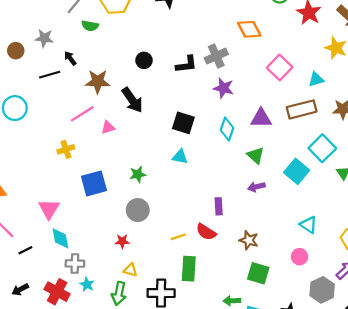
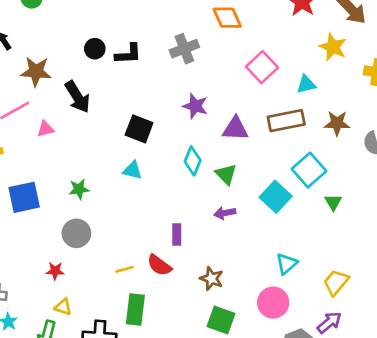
black L-shape: (186, 64) -> (128, 54), moved
purple star: (224, 88) -> (195, 106), moved
cyan diamond: (227, 129) -> (193, 161), moved
cyan triangle: (308, 225) -> (286, 264), turned 42
pink circle: (300, 257) -> (273, 303), size x1.5

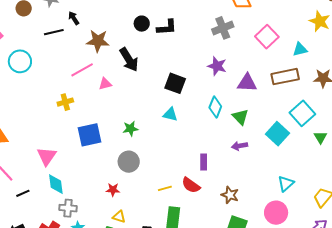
gray cross: (184, 49) -> (223, 28), moved

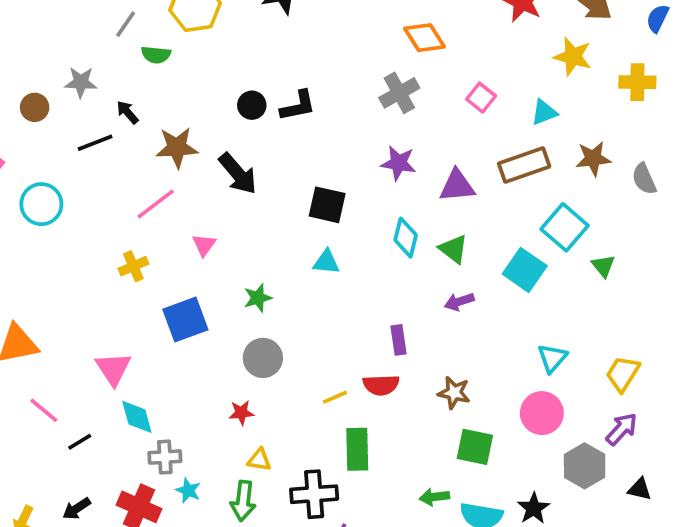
pink square: (267, 37) -> (481, 98), size x0.7
pink triangle: (105, 84) -> (204, 245), moved, turned -32
red semicircle: (191, 185) -> (381, 385), turned -30

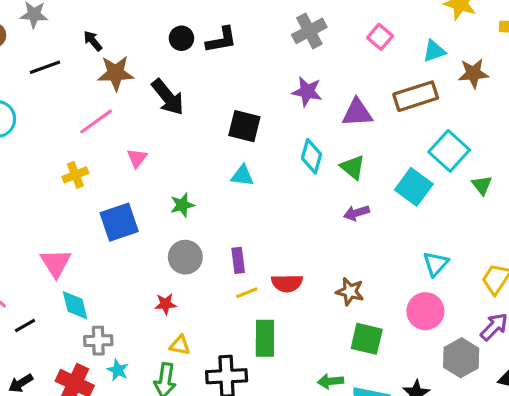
black arrow: (127, 112) -> (93, 41), moved
brown star: (593, 159) -> (473, 73), moved
purple rectangle: (398, 340) -> (238, 260), moved

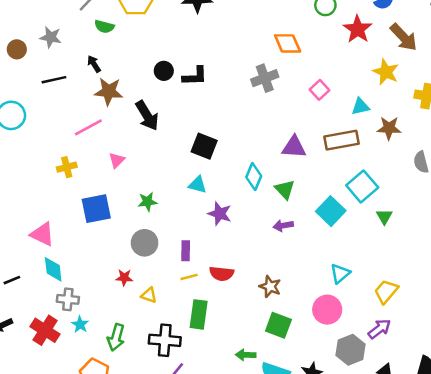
purple star: (307, 92) -> (220, 214), moved
pink triangle: (56, 263) -> (42, 234), turned -40
yellow triangle: (180, 345) -> (149, 295), moved

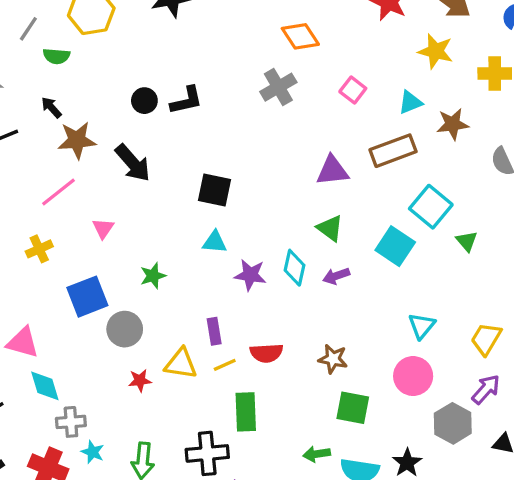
cyan diamond: (254, 177) -> (294, 268), moved
gray circle: (145, 243) -> (125, 329), moved
yellow triangle: (149, 295) -> (181, 364), moved, size x1.5

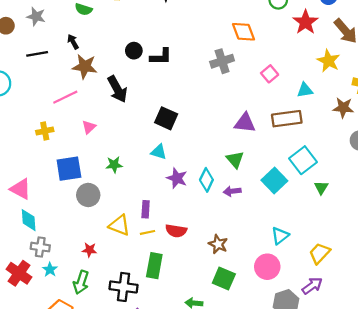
brown star: (453, 124) -> (343, 108), moved
red star: (140, 380) -> (89, 250), moved

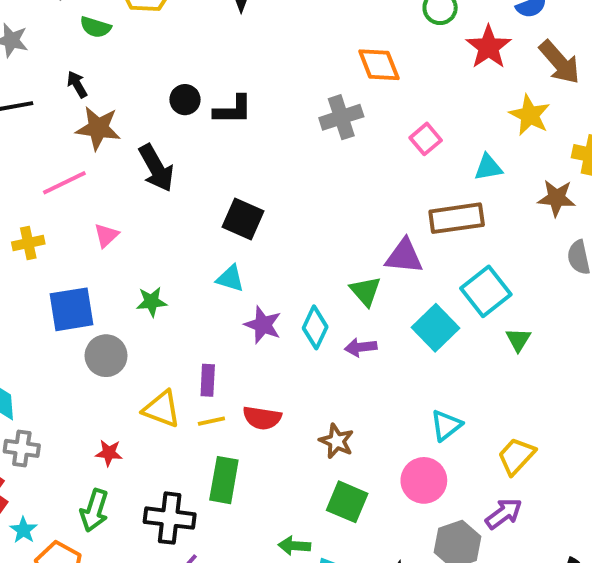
purple triangle: (245, 123) -> (404, 256), moved
cyan star: (50, 270) -> (23, 530), moved

